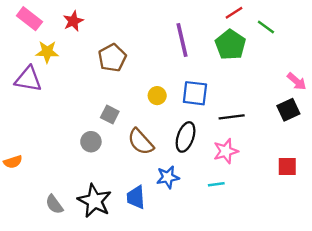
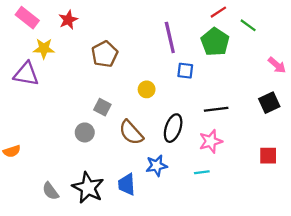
pink arrow: (297, 81) -> (277, 65), moved
blue square: (195, 93) -> (185, 71), moved, size x0.7

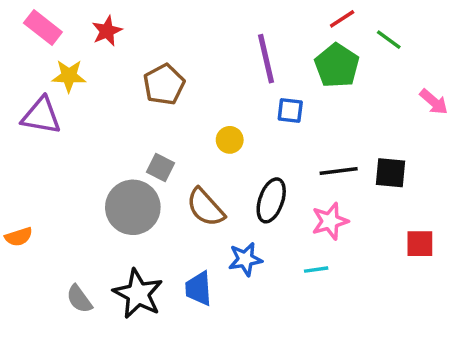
black square: (269, 103) -> (390, 173), moved, turned 30
gray circle: (85, 132) -> (133, 207), size x1.8

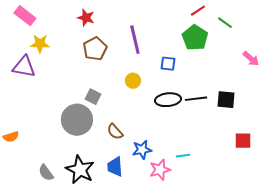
red star: (107, 31) -> (86, 18), moved, turned -30
purple line: (266, 59) -> (135, 40), moved
black ellipse: (271, 200) -> (168, 100), moved, turned 65
brown semicircle: (205, 207) -> (115, 132), moved, size x0.7
pink star: (330, 221) -> (160, 170), moved

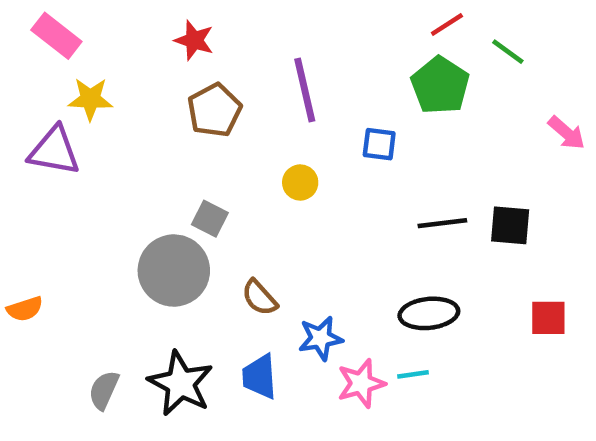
black ellipse: (168, 100) -> (429, 313), moved
cyan line: (183, 156) -> (413, 374), moved
gray semicircle: (46, 173) -> (104, 390), turned 60

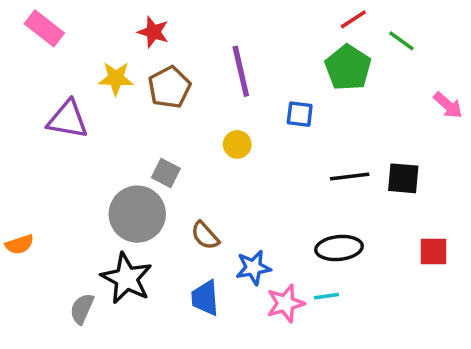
yellow star: (90, 99) -> (116, 78), moved
purple triangle: (54, 151) -> (68, 119), moved
black star: (181, 383) -> (127, 278), moved

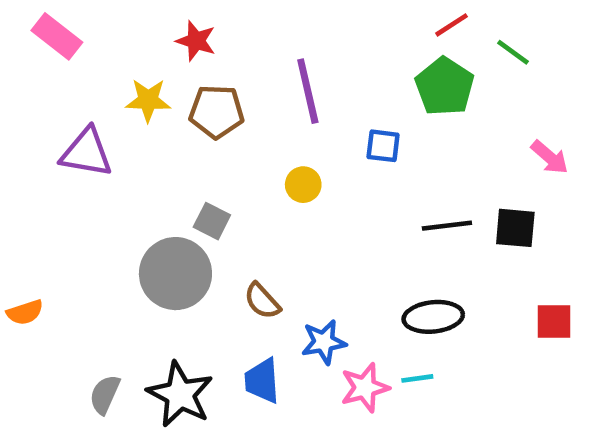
brown pentagon: (169, 87) -> (217, 112), turned 30
pink arrow: (448, 105) -> (550, 157), moved
black star: (127, 278) -> (180, 394), moved

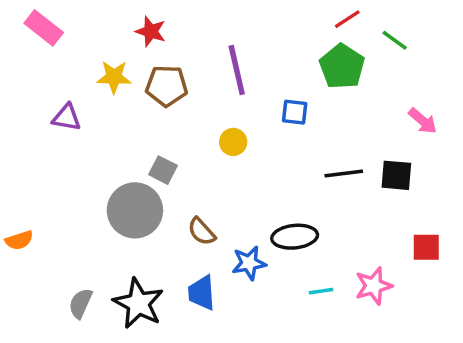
purple triangle: (87, 153) -> (67, 117), size x0.7
black ellipse: (433, 317) -> (295, 237), moved
pink star: (365, 388) -> (374, 286), moved

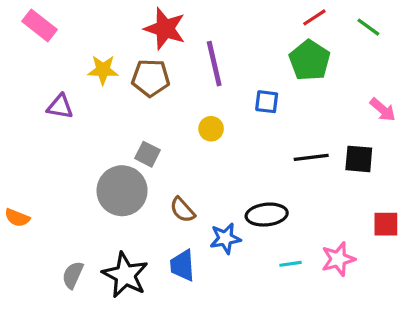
red star: (151, 31) -> (165, 29), moved, size x1.5
green line: (395, 40) -> (368, 27), moved
orange semicircle: (19, 240) -> (17, 218), turned 40

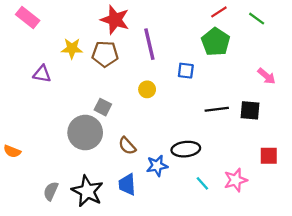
cyan line: (291, 264) -> (202, 183), turned 56

